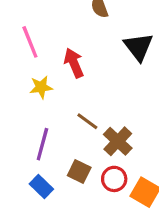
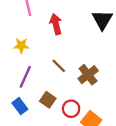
yellow star: (41, 87) -> (21, 46), moved
brown cross: (118, 141) -> (88, 75), moved

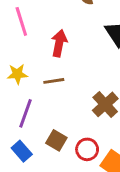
red arrow: (56, 24) -> (59, 43), turned 30
brown line: (59, 66) -> (54, 81), moved, turned -49

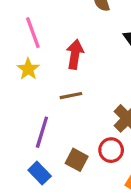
yellow star: (17, 74) -> (28, 69), moved, turned -30
red circle: (87, 149) -> (111, 150), moved

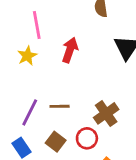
brown line: (71, 96) -> (60, 106), moved

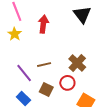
purple line: (30, 112) -> (24, 73), turned -54

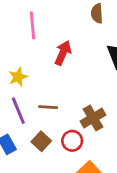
yellow star: (15, 34) -> (18, 77), moved

